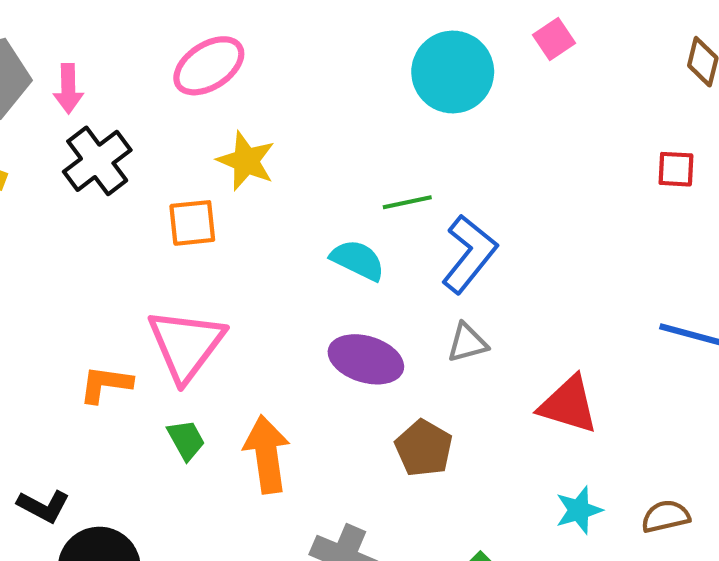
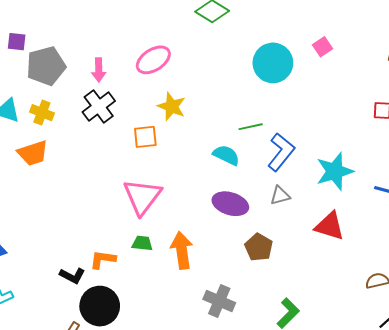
pink arrow: (68, 89) -> (99, 70), moved
orange L-shape: (105, 384) -> (103, 259), moved
green trapezoid: (186, 440) -> (142, 243), turned -55
cyan star: (579, 510) -> (335, 171), moved, size x1.6

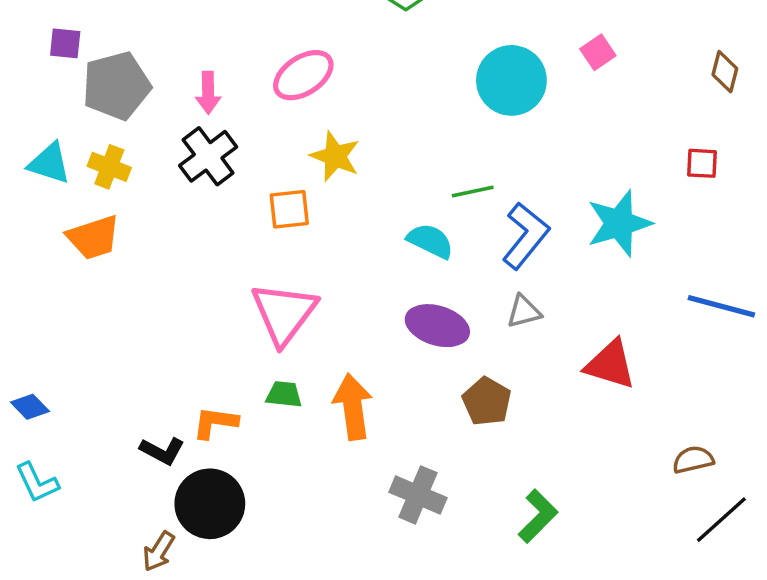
cyan star: (335, 171) -> (619, 223), moved

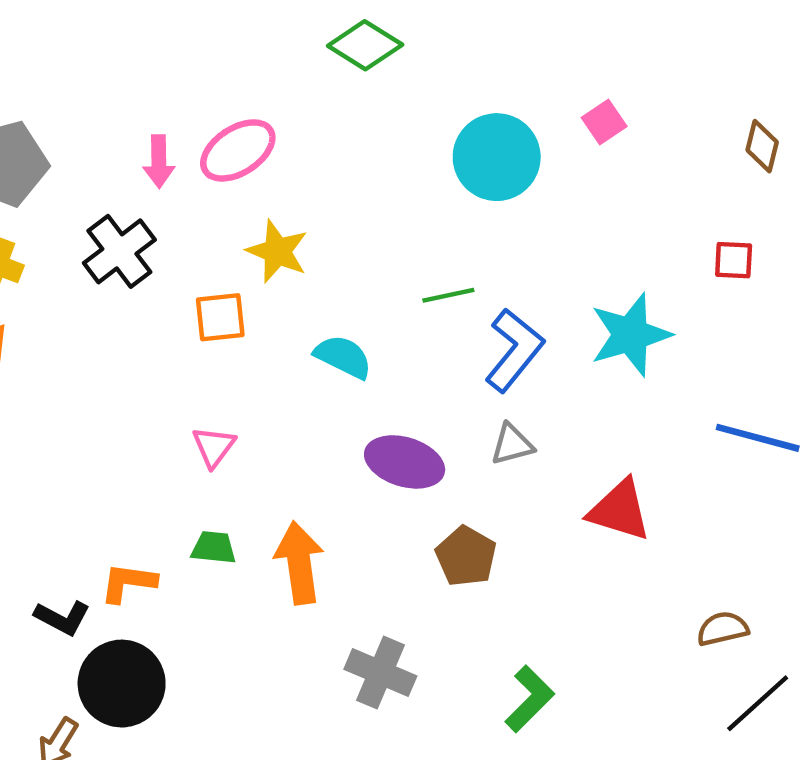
pink arrow: (208, 93) -> (159, 161), moved
cyan semicircle: (430, 241) -> (343, 357), moved
pink triangle: (284, 313) -> (214, 447), size x0.5

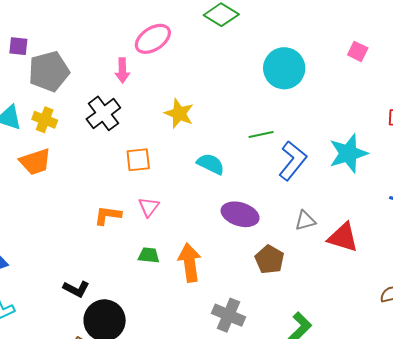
pink square: (604, 122) -> (358, 51), moved, turned -30
pink ellipse: (238, 150) -> (153, 39), moved
orange square: (220, 317) -> (138, 160), moved
gray triangle: (512, 444) -> (305, 221), moved
orange L-shape: (128, 583) -> (108, 215), moved

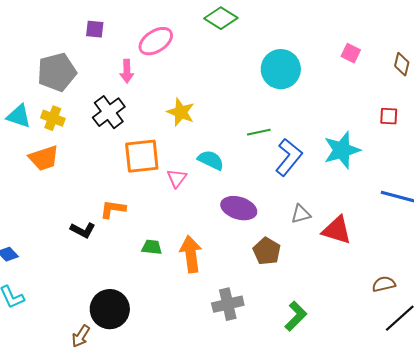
purple square: (18, 46) -> (95, 29), moved
orange square: (138, 160) -> (142, 156), size x1.5
pink triangle: (149, 207) -> (177, 178), moved
black L-shape: (76, 289) -> (83, 230), moved
gray cross: (228, 315) -> (228, 304), turned -36

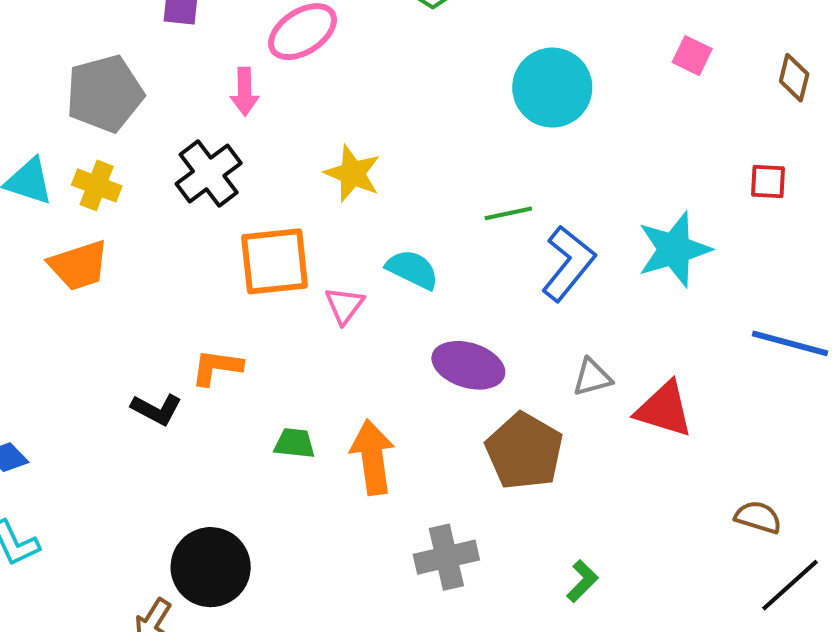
brown pentagon: (267, 251) -> (524, 451), size x1.4
brown semicircle: (384, 284) -> (758, 517), turned 30
green L-shape: (296, 316) -> (582, 581), size x0.7

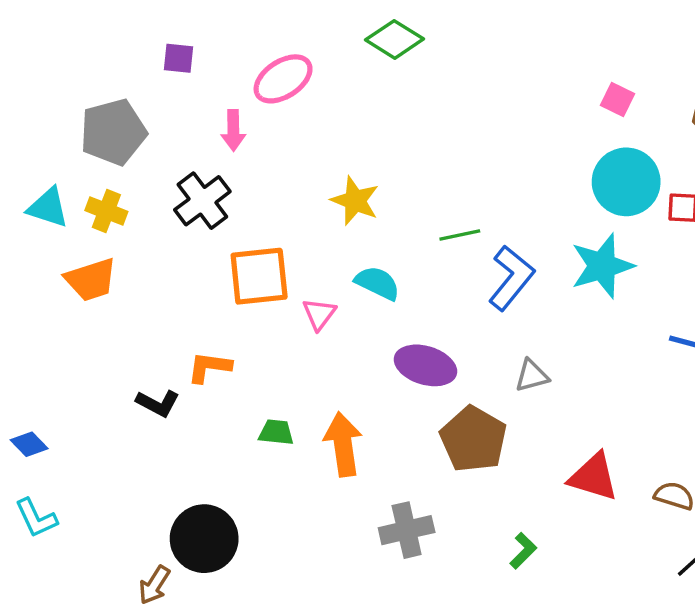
cyan circle: (552, 88) -> (626, 182), moved
yellow star: (352, 173) -> (355, 201), moved
red triangle: (664, 409) -> (594, 477), moved

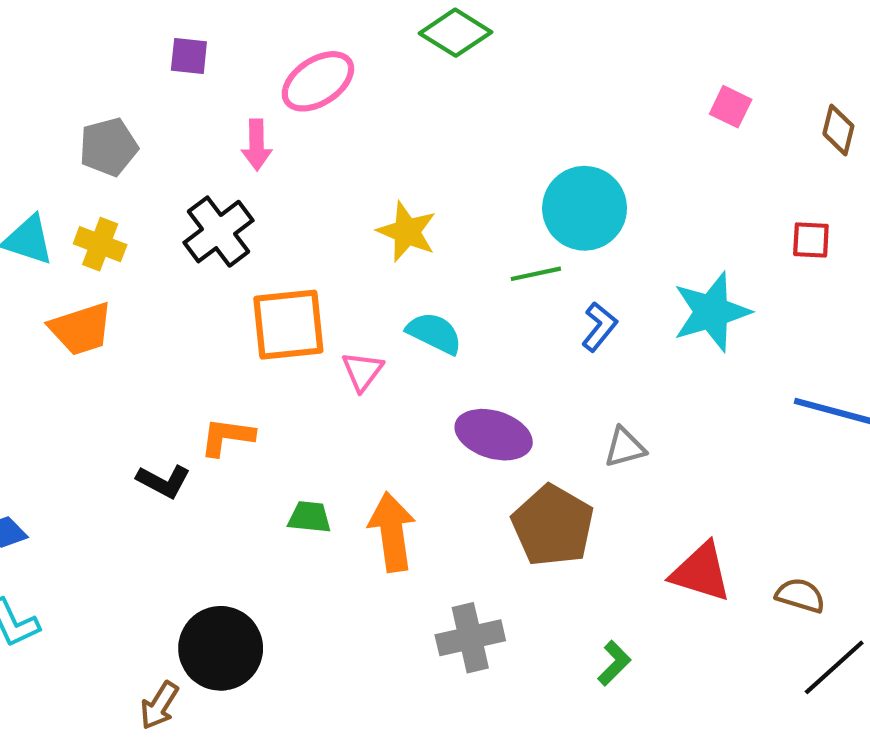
gray pentagon: (113, 132) -> (109, 147), size x0.7
cyan circle: (626, 182) -> (585, 208), moved
blue L-shape: (511, 278) -> (599, 327), size x0.6

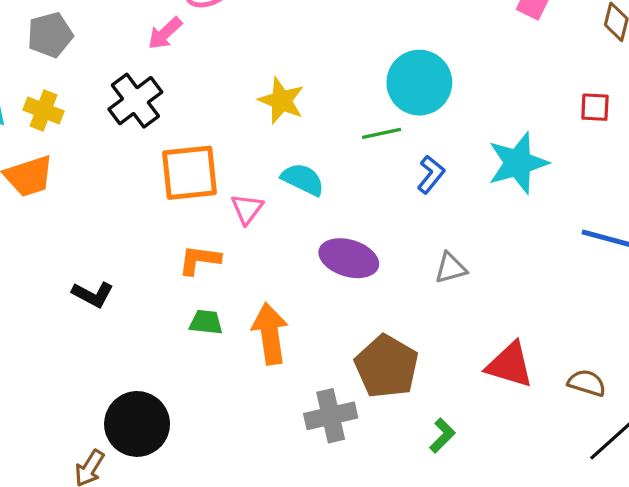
pink arrow: (257, 145) -> (165, 33), turned 48
orange L-shape: (227, 437) -> (199, 260), moved
brown pentagon: (553, 526) -> (387, 367), moved

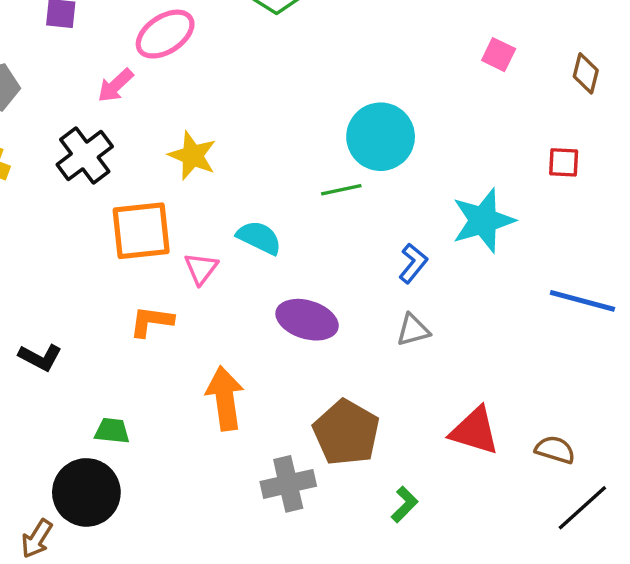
yellow star: (281, 101) -> (192, 156), moved
blue L-shape: (431, 174) -> (413, 263), moved
green trapezoid: (206, 322) -> (112, 431), moved

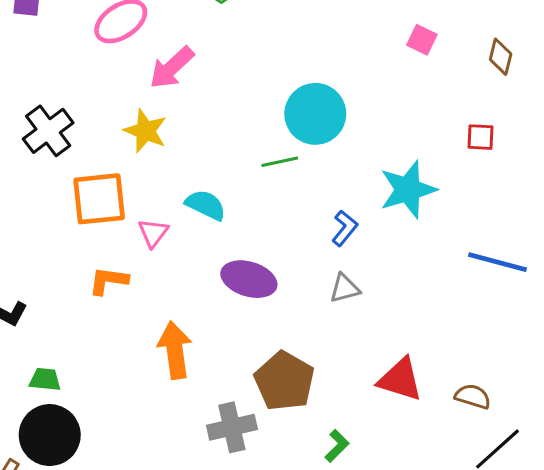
pink arrow: (115, 85) -> (172, 68), moved, size x1.4
green trapezoid: (112, 431) -> (45, 379), moved

